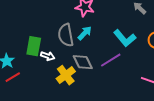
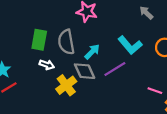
cyan arrow: (85, 33) -> (92, 52), moved
green rectangle: (34, 46) -> (39, 40), moved

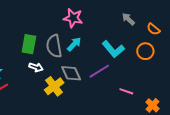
cyan arrow: (92, 52) -> (74, 44), moved
pink line: (155, 91) -> (126, 91), moved

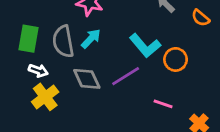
orange circle: (145, 51) -> (176, 59), moved
yellow cross: (54, 86) -> (45, 97), moved

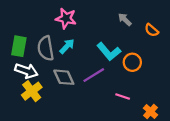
white arrow: (38, 71) -> (26, 71), size x1.5

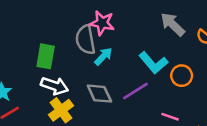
gray arrow: (125, 19) -> (173, 24), size x1.5
gray semicircle: (46, 48) -> (85, 40), moved

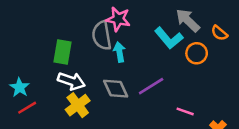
cyan arrow: (103, 56) -> (119, 52), turned -54
cyan L-shape: (153, 63) -> (169, 38), moved
orange circle: (182, 76) -> (197, 53), moved

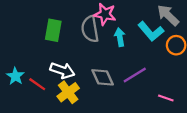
green rectangle: (63, 52) -> (53, 30), moved
cyan arrow: (119, 52) -> (120, 37), moved
red line: (27, 108) -> (37, 84), moved, turned 66

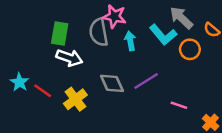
white arrow: (62, 70) -> (69, 58), moved

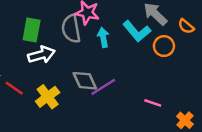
white arrow: (69, 58) -> (41, 55), turned -35
purple line: (146, 81) -> (103, 87), moved

